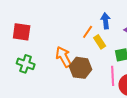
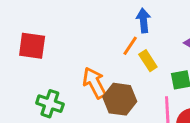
blue arrow: (106, 21) -> (144, 20), moved
green cross: (26, 64) -> (50, 104), moved

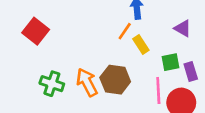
red square: (32, 46) -> (36, 31), turned 30
orange arrow: (94, 83) -> (87, 82), moved

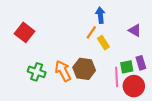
green square: (170, 62) -> (127, 67), moved

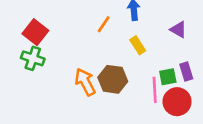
orange line: (91, 32) -> (104, 24), moved
green cross: (37, 72) -> (33, 58), moved

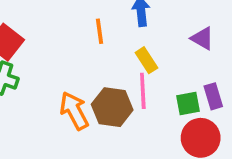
orange line: (104, 24) -> (99, 31), turned -42
pink line: (155, 90) -> (143, 91), moved

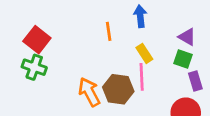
green square: (188, 104) -> (183, 59), moved, turned 30

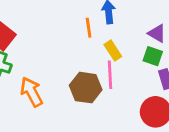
orange line: (109, 31) -> (89, 28), moved
orange arrow: (89, 92) -> (31, 92), moved

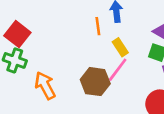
pink line: (110, 75) -> (118, 70), turned 40

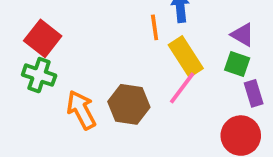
yellow rectangle: (120, 47) -> (186, 57), size x1.5
brown hexagon: (95, 82) -> (129, 104), moved

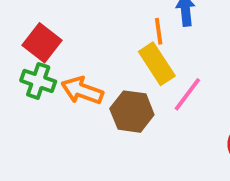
yellow rectangle: (186, 57) -> (157, 64), moved
orange arrow: (81, 110) -> (82, 91), moved, turned -42

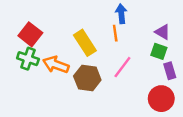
orange line: (159, 31) -> (115, 33), moved
yellow rectangle: (157, 64) -> (85, 43), moved

